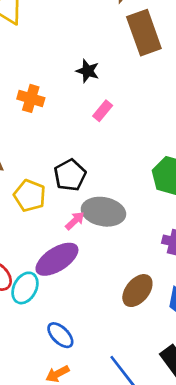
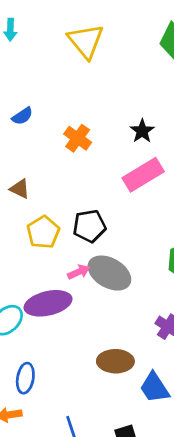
pink rectangle: (103, 111) -> (143, 175), size x1.8
brown ellipse: (137, 291) -> (115, 361), turned 32
blue ellipse: (60, 335) -> (25, 378), turned 36

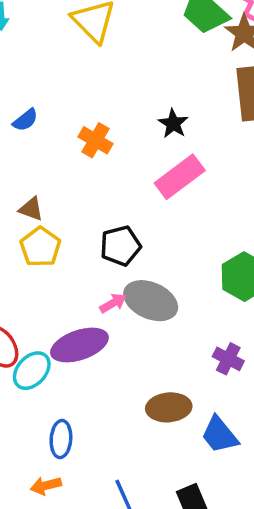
yellow pentagon: (43, 232) -> (40, 247), moved

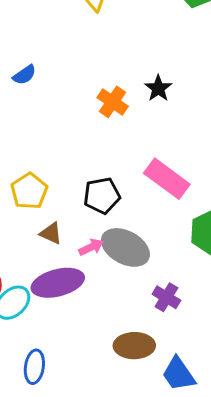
orange cross: (95, 140) -> (113, 102), moved
pink rectangle: (180, 177) -> (167, 179), moved, turned 69
brown triangle: (31, 209) -> (51, 233), moved
purple cross: (228, 359) -> (166, 297), moved

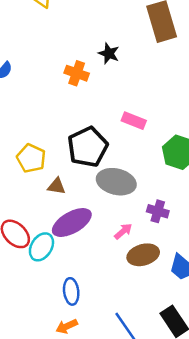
pink rectangle: (167, 179) -> (134, 121), size x0.7
black pentagon: (102, 196) -> (88, 147), size x1.4
pink arrow: (91, 247) -> (123, 231), moved

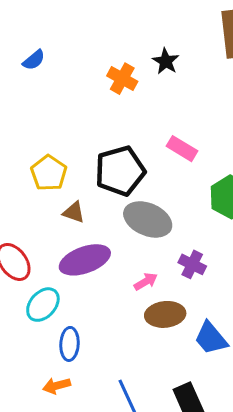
cyan ellipse: (41, 247) -> (43, 305), moved

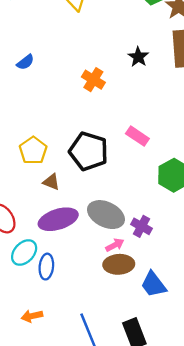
black star: (166, 61) -> (138, 57), moved
black pentagon: (120, 171) -> (89, 151), turned 30
gray ellipse: (148, 219) -> (106, 215), moved
pink arrow: (146, 282) -> (115, 245), moved
blue ellipse: (70, 344) -> (46, 267), moved

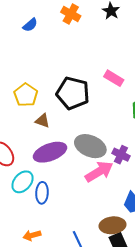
blue semicircle: (25, 62) -> (30, 25), moved
orange cross: (93, 80) -> (71, 14), moved
pink arrow: (115, 245) -> (99, 172), size x1.8
brown ellipse: (119, 264) -> (113, 225), moved

